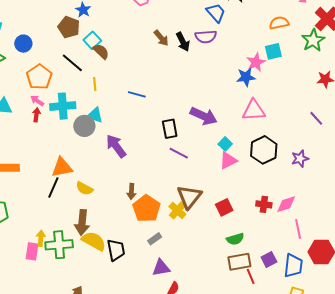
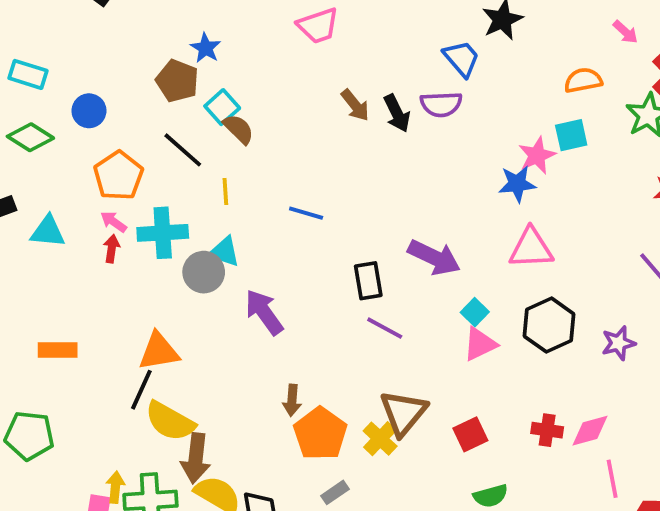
yellow semicircle: (84, 188) -> (170, 421), moved, size x1.5

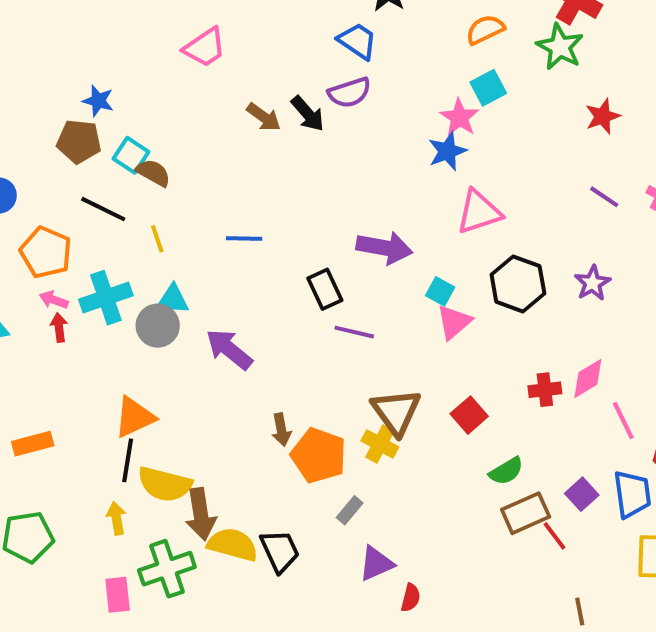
yellow arrow: (115, 487) -> (116, 518), moved

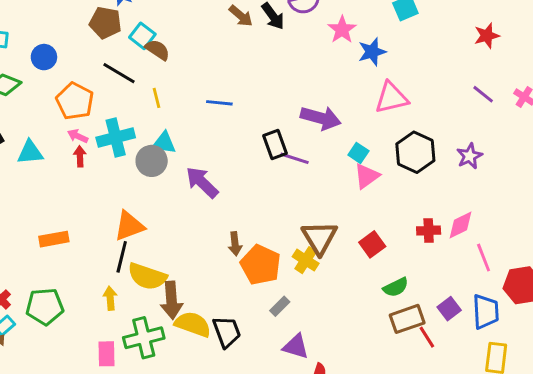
pink star: (459, 118) -> (342, 30), moved
purple line: (354, 332) -> (294, 158), moved
purple triangle: (376, 564) -> (296, 347), turned 36

